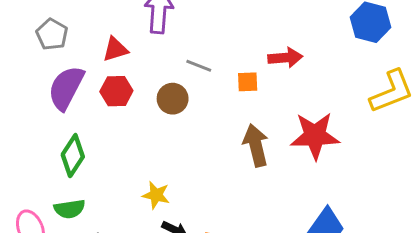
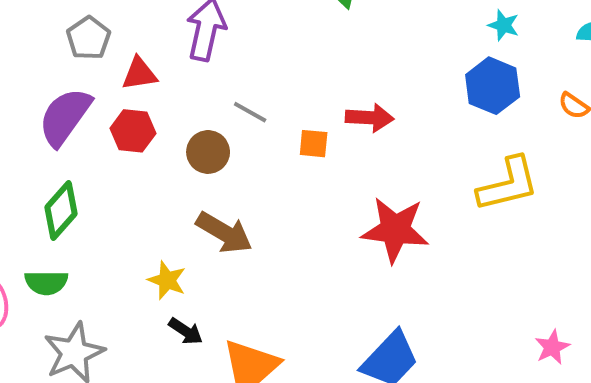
gray pentagon: (52, 34) -> (89, 38), moved
brown arrow: (256, 145) -> (224, 233), moved, turned 126

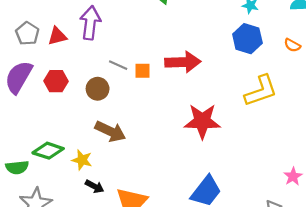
red triangle: (139, 74) -> (57, 36), moved
red arrow: (370, 118) -> (183, 62), size x1.4
orange square: (314, 144) -> (143, 71), moved
green diamond: (61, 211) -> (48, 151), moved, turned 72

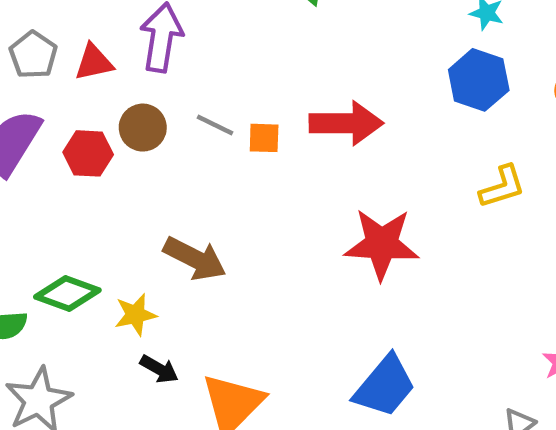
brown circle: (98, 89) -> (143, 128), moved
yellow L-shape: (261, 91) -> (502, 187), size x0.7
yellow star: (82, 160) -> (135, 315), turned -30

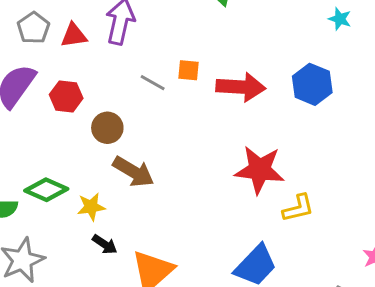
blue hexagon: (479, 80) -> (312, 84), moved
brown circle: (143, 128) -> (107, 128), moved
orange square: (264, 138) -> (188, 70), moved
yellow L-shape: (502, 187) -> (298, 208), moved

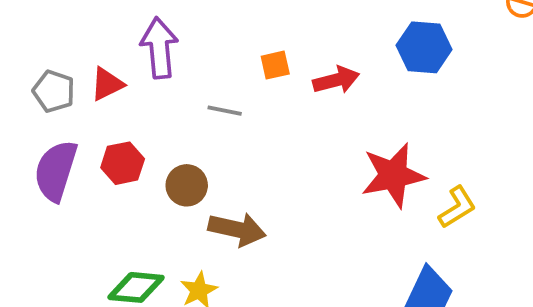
orange square: (188, 70) -> (275, 65), moved
red arrow: (241, 87) -> (336, 80), size x0.7

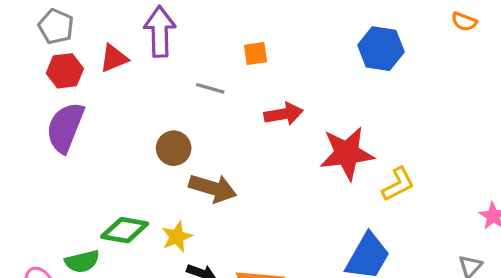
red arrow: (336, 80) -> (284, 114), moved
gray pentagon: (54, 91) -> (56, 26), moved
red hexagon: (123, 163) -> (65, 71), moved

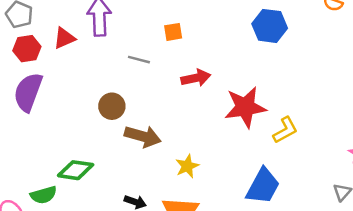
yellow star: (177, 237) -> (187, 166), moved

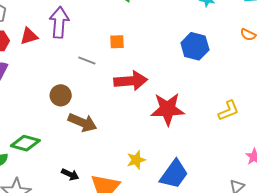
red arrow: (196, 78) -> (131, 81), size x1.4
yellow L-shape: (285, 130) -> (229, 111), moved
yellow star: (187, 166) -> (136, 160), moved

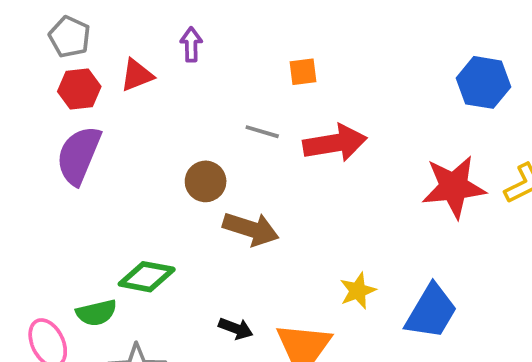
purple arrow: (59, 22) -> (191, 44), size x0.6
blue hexagon: (195, 46) -> (484, 82), moved
gray line: (87, 61) -> (262, 132), moved
red star: (168, 109) -> (454, 187), moved

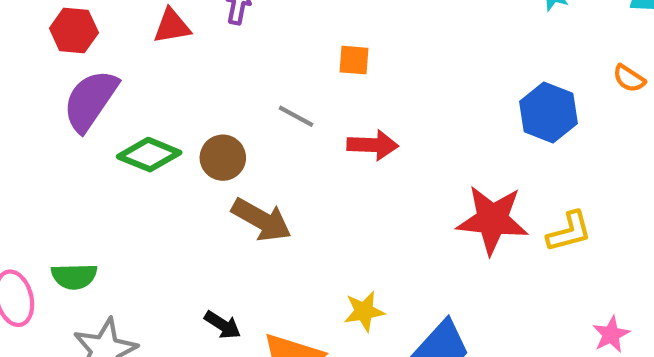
red hexagon: (79, 89) -> (74, 31), moved
red arrow: (335, 143) -> (373, 145), size x0.7
green diamond: (147, 277) -> (149, 155), moved

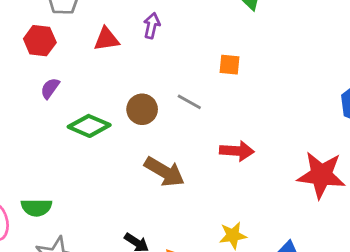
purple semicircle: (90, 100) -> (50, 88), size x0.5
red arrow: (373, 145) -> (237, 151), moved
brown circle: (223, 158) -> (142, 109), moved

